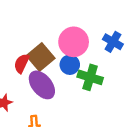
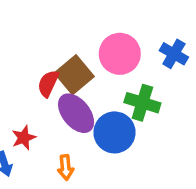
blue circle: (70, 65) -> (115, 132), moved, size x1.5

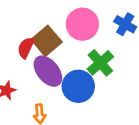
green cross: (142, 103) -> (100, 63), turned 32

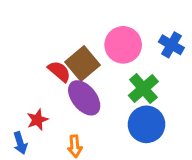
red semicircle: (26, 48) -> (59, 71), turned 105
blue circle: (78, 86) -> (147, 124), moved

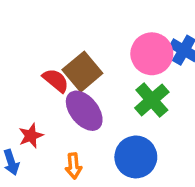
pink circle: (123, 45) -> (152, 54), moved
blue circle: (147, 124) -> (136, 157), moved

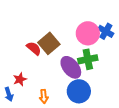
green cross: (152, 100) -> (88, 59), turned 30
purple ellipse: (84, 111) -> (71, 67), moved

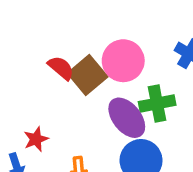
pink circle: (88, 33) -> (123, 61), moved
red semicircle: (34, 48) -> (61, 68), moved

